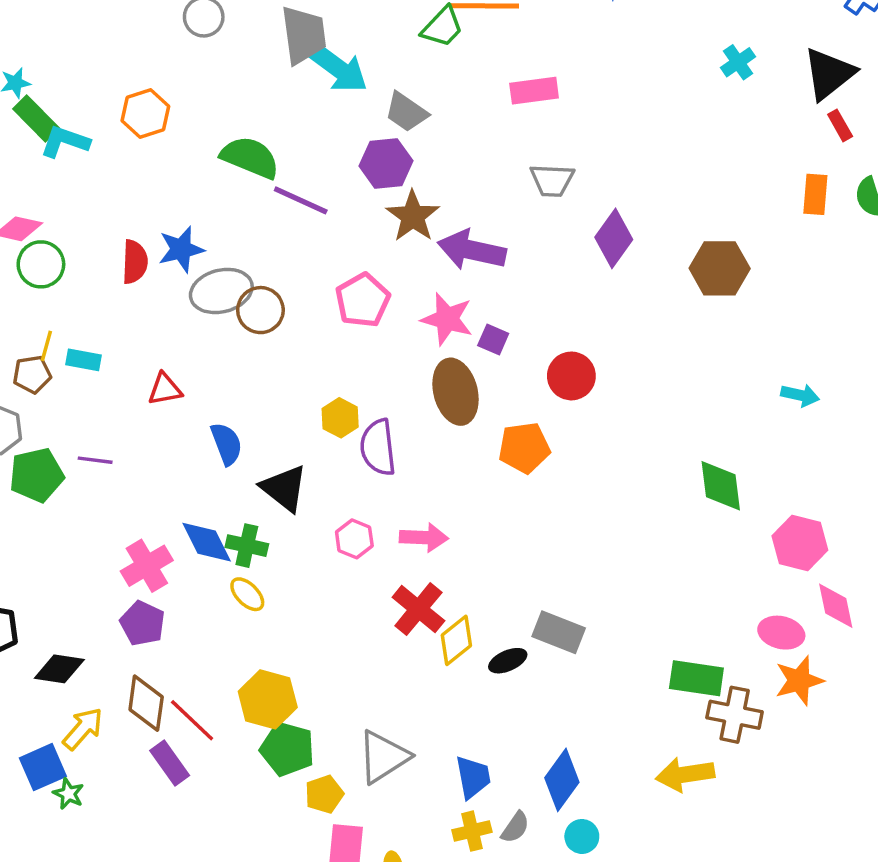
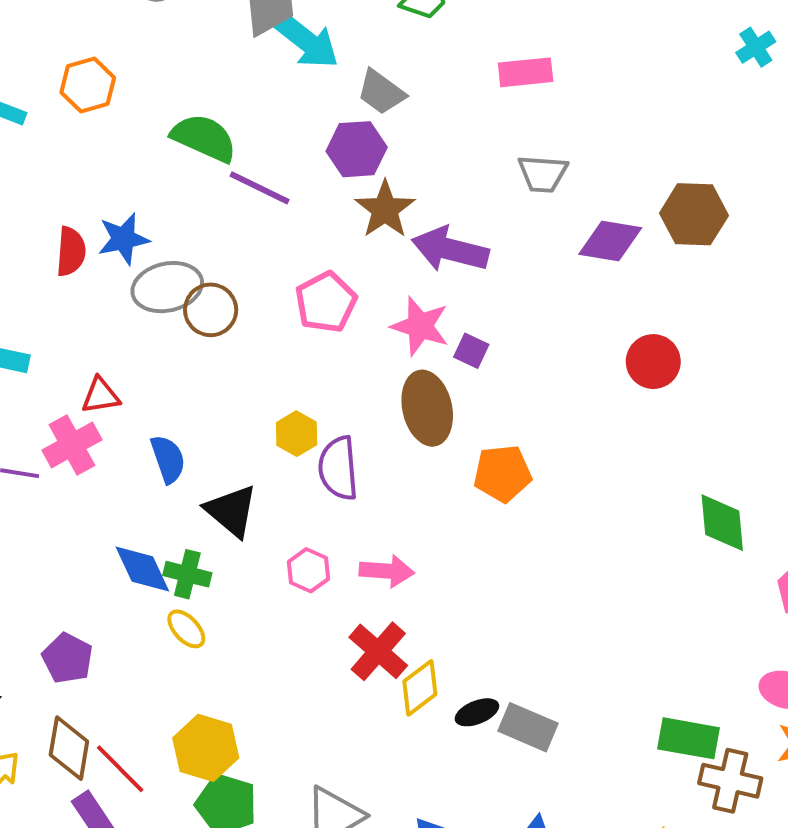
purple diamond: (614, 238) -> (610, 241), turned 62
brown hexagon: (720, 268) -> (694, 214), moved
red circle: (571, 376) -> (653, 362), moved
pink cross: (147, 566) -> (72, 445), moved
gray rectangle: (559, 632) -> (528, 727), moved

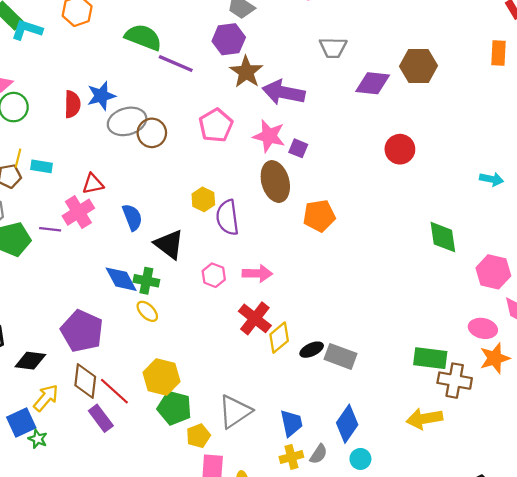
purple pentagon: (67, 658) -> (82, 331), size x1.5

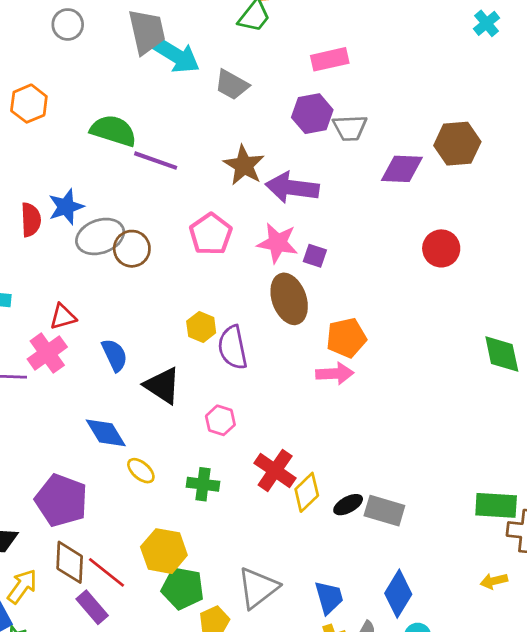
purple hexagon: (229, 39) -> (312, 114), moved
pink arrow: (257, 273) -> (335, 374), moved
green cross: (146, 281) -> (203, 484), moved
yellow arrow: (424, 419) -> (494, 581), size x0.6

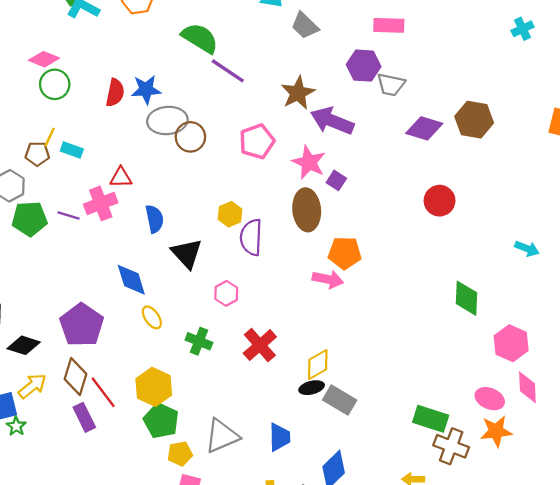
yellow diamond: (307, 492) -> (318, 364), moved
blue trapezoid: (329, 598) -> (280, 437), moved

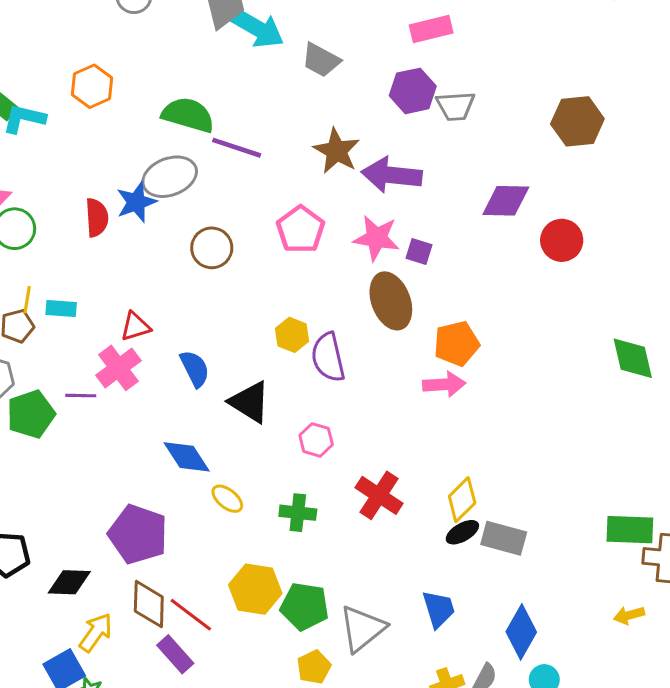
gray ellipse: (167, 121) -> (170, 177), moved
purple diamond: (424, 128) -> (506, 201), moved
green pentagon: (161, 421) -> (305, 606), moved

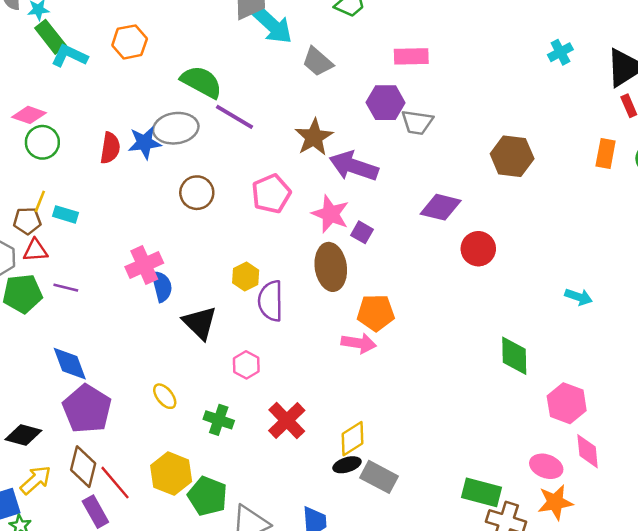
red triangle: (135, 327) -> (35, 250), moved
pink cross: (118, 368) -> (144, 265), moved
blue diamond: (187, 457) -> (70, 364), moved

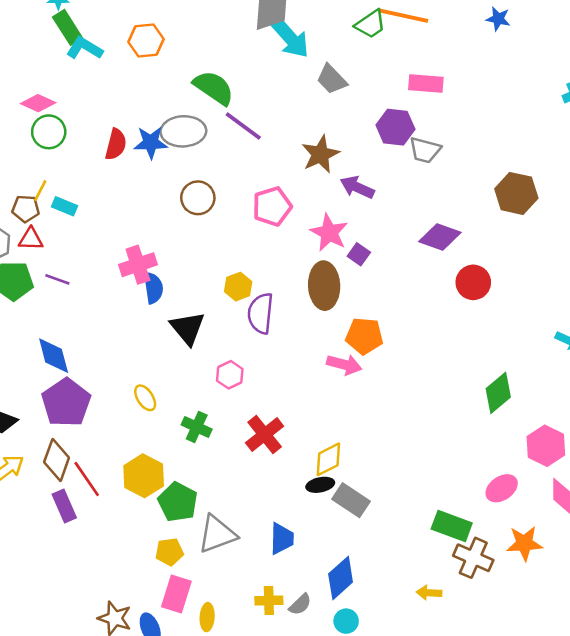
purple arrow: (354, 166) -> (357, 187), size x0.7
green diamond: (514, 356) -> (498, 393), turned 45
pink ellipse: (546, 466) -> (502, 488), moved, turned -60

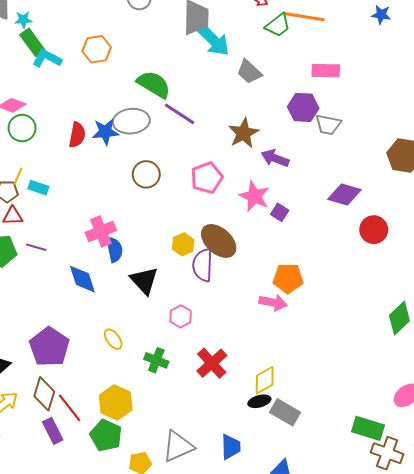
brown ellipse: (324, 286) -> (219, 241), moved, turned -42
blue diamond: (54, 356) -> (82, 279), moved
green pentagon: (178, 502) -> (106, 436), moved

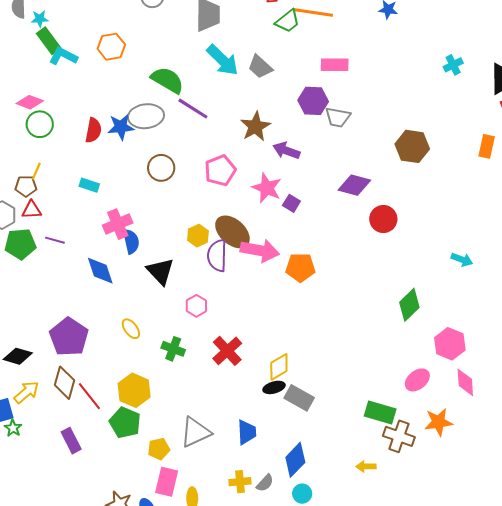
cyan arrow: (213, 40) -> (223, 60), moved
cyan rectangle: (38, 188) -> (89, 185), moved
pink arrow: (273, 303) -> (260, 251), moved, size x1.4
purple rectangle: (53, 431) -> (71, 441), moved

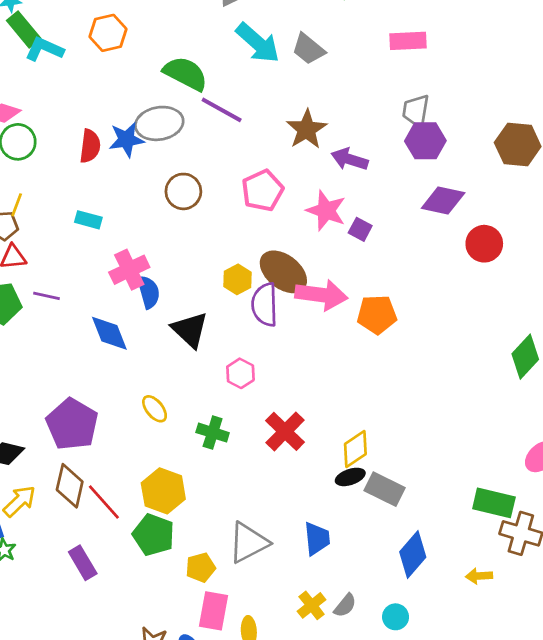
purple hexagon: (313, 101) -> (425, 141), moved
gray trapezoid: (338, 117) -> (416, 111), turned 92
blue diamond: (295, 460) -> (413, 555), moved
yellow cross: (240, 482) -> (312, 605), turned -30

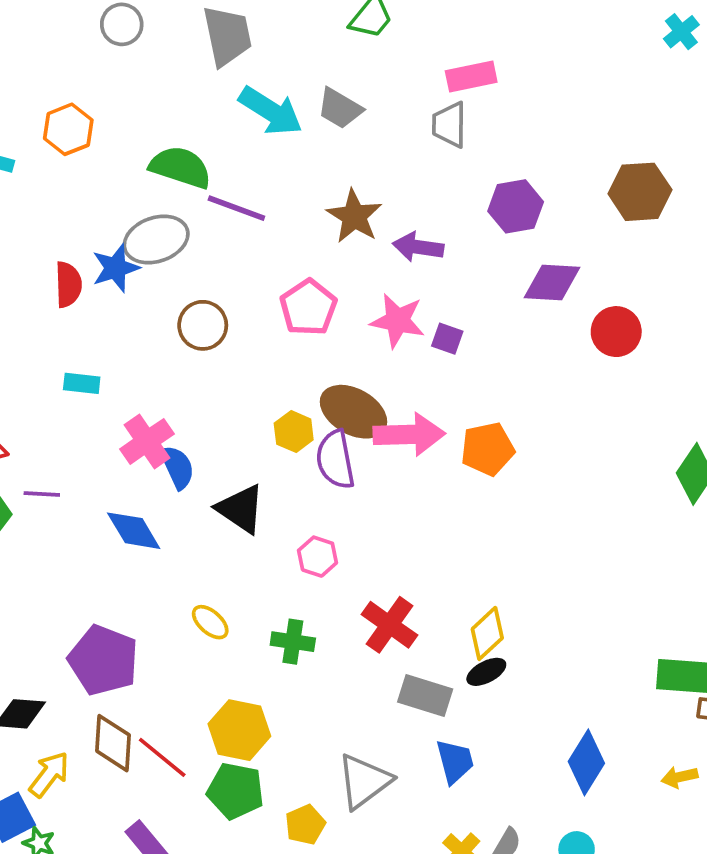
gray trapezoid: (416, 111) -> (449, 125), moved
gray rectangle: (385, 489) -> (425, 695), moved

